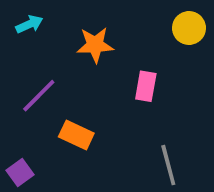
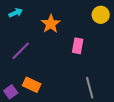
orange star: (95, 45) -> (51, 24), turned -30
orange rectangle: (76, 135) -> (32, 85), moved

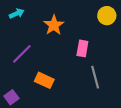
orange rectangle: (32, 85) -> (44, 80), moved
gray line: (90, 88) -> (95, 77), moved

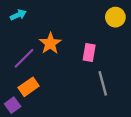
orange star: (54, 25) -> (50, 43), moved
orange rectangle: (44, 80) -> (29, 87), moved, turned -60

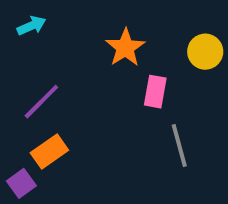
yellow circle: (115, 17) -> (205, 52), moved
orange star: (50, 43) -> (125, 48), moved

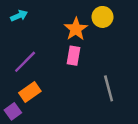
yellow circle: (205, 52) -> (102, 17), moved
pink rectangle: (155, 92) -> (73, 56), moved

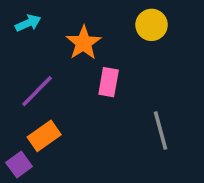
orange star: (76, 29) -> (84, 43), moved

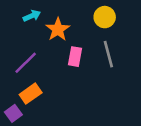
cyan arrow: (28, 23) -> (32, 16), moved
gray line: (160, 130) -> (108, 54), moved

